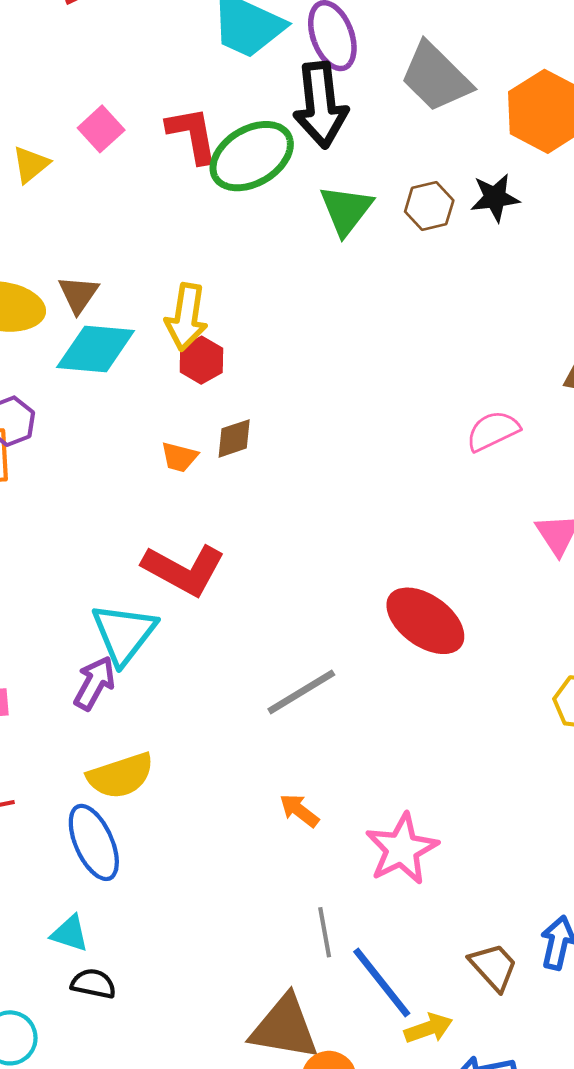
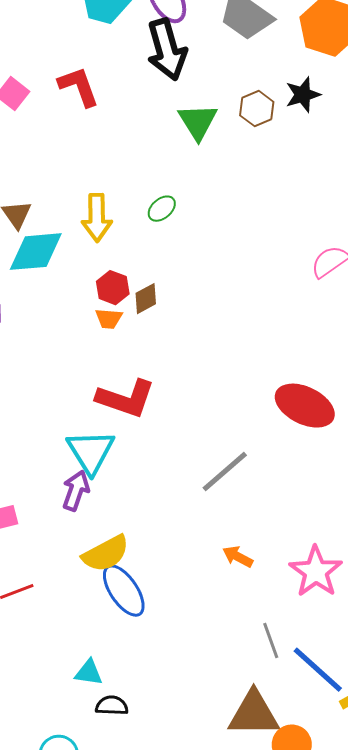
green ellipse: (252, 156) -> (162, 209), moved, size x0.5
red hexagon: (201, 360) -> (113, 288), moved
blue ellipse: (94, 842) -> (124, 591), moved

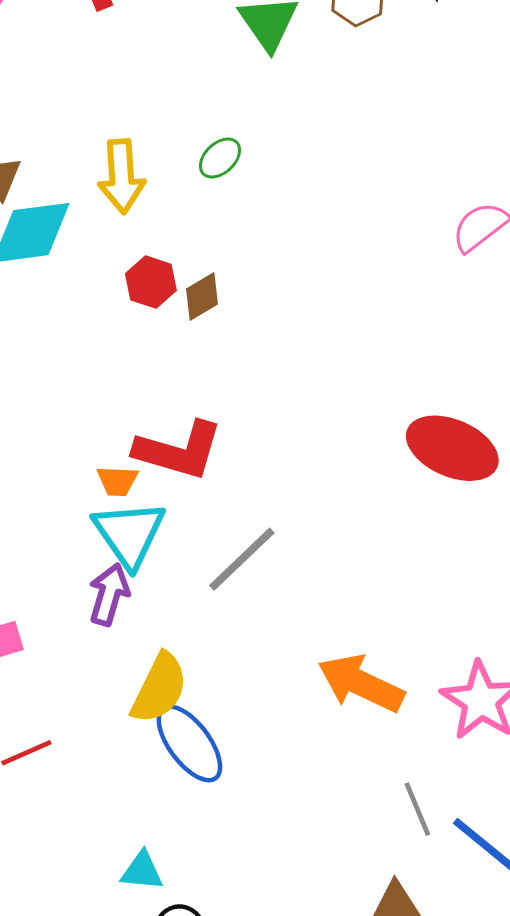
orange trapezoid: (109, 319) -> (117, 481), moved
gray line: (225, 472) -> (242, 559), moved
yellow semicircle: (106, 554) -> (159, 688), turned -33
orange arrow: (238, 557) -> (361, 683), size x1.8

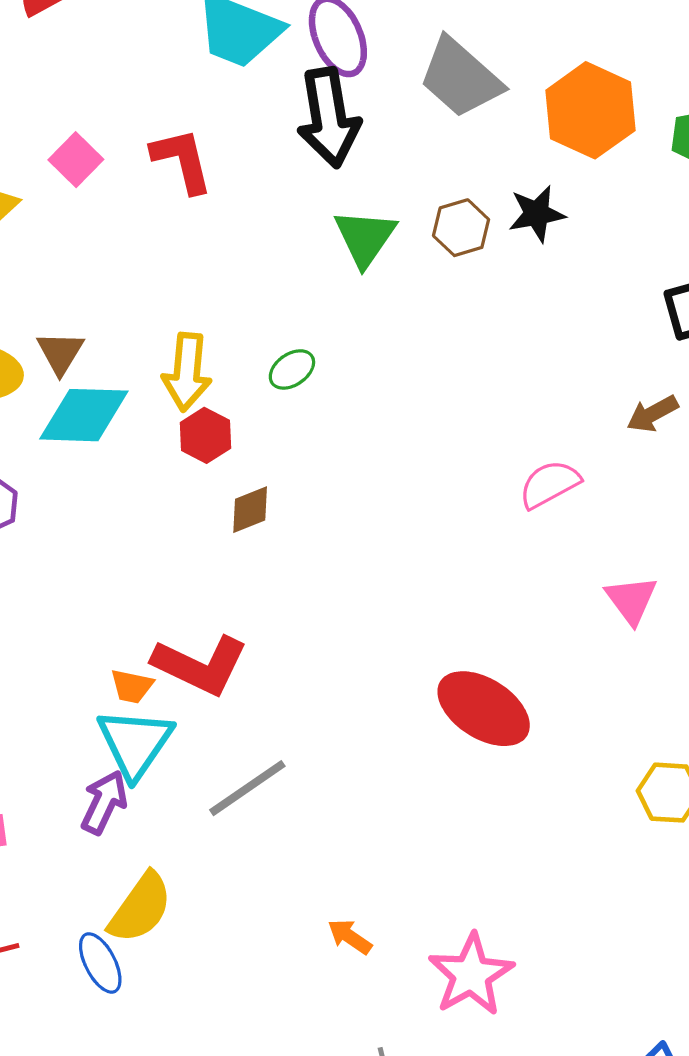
red hexagon: (151, 282) -> (205, 435), moved
orange arrow: (361, 683) -> (350, 937), size x0.5
blue ellipse: (189, 743) -> (100, 963), moved, size x0.7

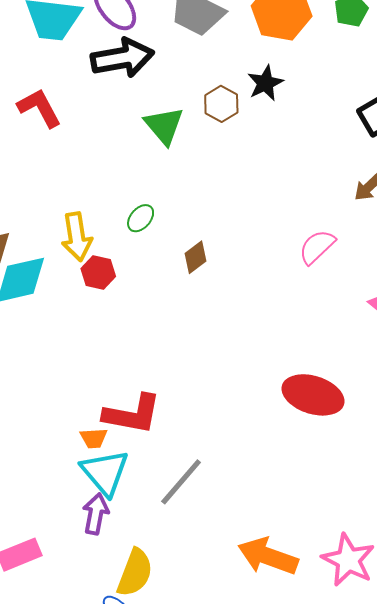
black arrow: (329, 118) -> (122, 58), turned -76
brown diamond: (250, 510) -> (195, 257), moved
orange arrow: (350, 937) -> (268, 556), size x2.0

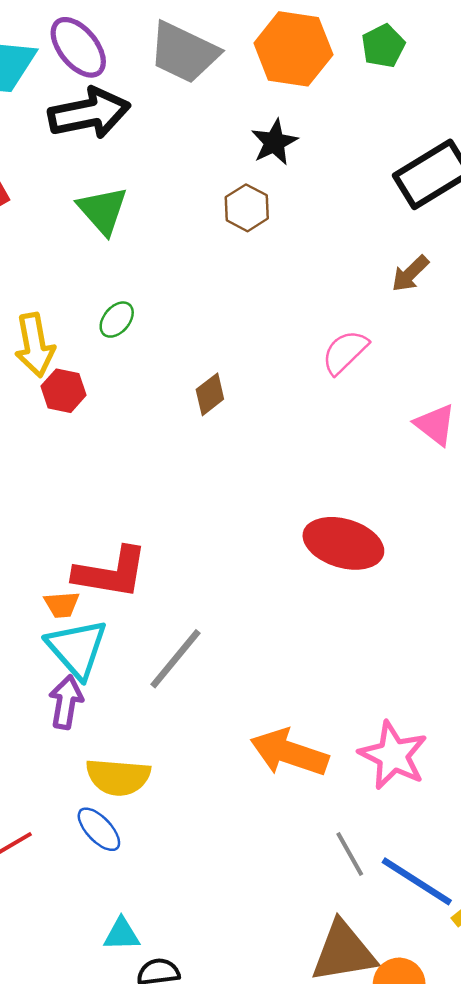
brown hexagon: (221, 104) -> (247, 208), moved
green triangle: (164, 126) -> (103, 210), moved
brown diamond: (195, 257) -> (210, 394), moved
yellow semicircle: (135, 573) -> (118, 777), turned 75

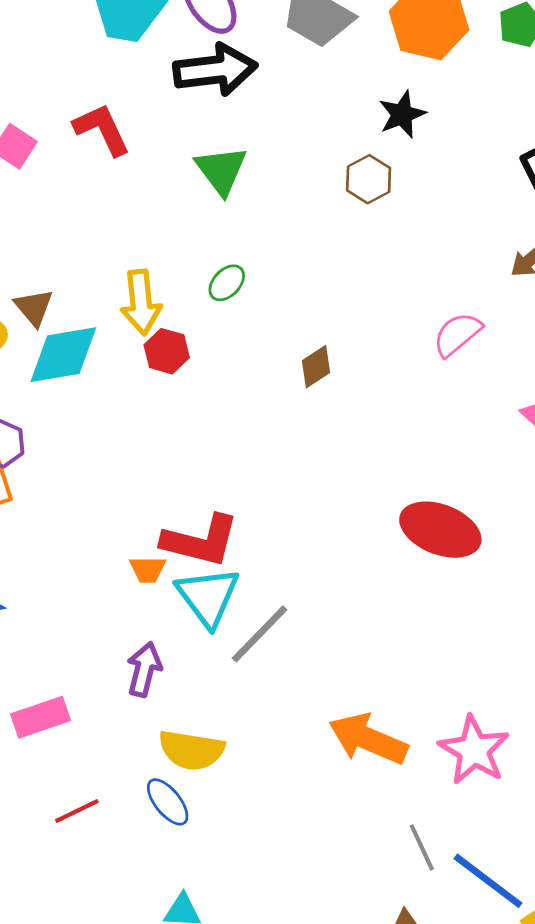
cyan triangle: (77, 648) -> (208, 597), moved

